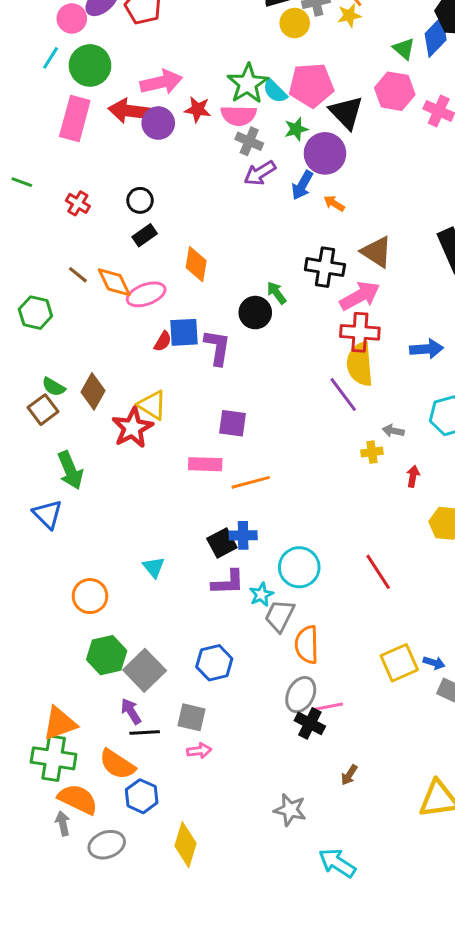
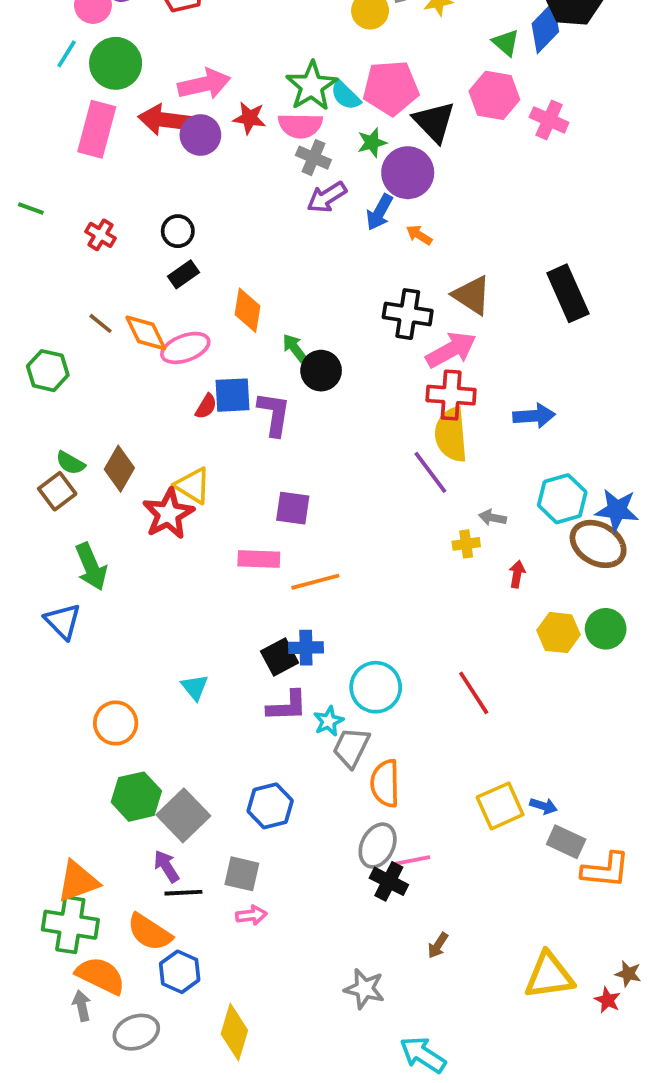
green arrow: (276, 293) -> (295, 348), moved

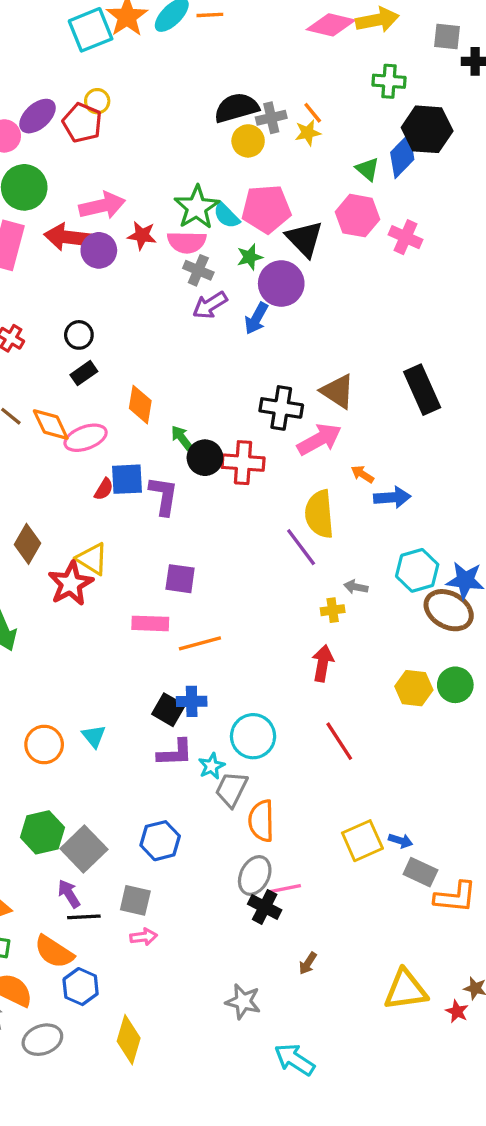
orange arrow: (419, 235) -> (362, 474), moved
red cross: (451, 395) -> (243, 463), moved
red arrow: (517, 574) -> (323, 663), moved, size x1.5
black square: (280, 657) -> (168, 710), turned -32
orange circle: (116, 723) -> (44, 744), moved

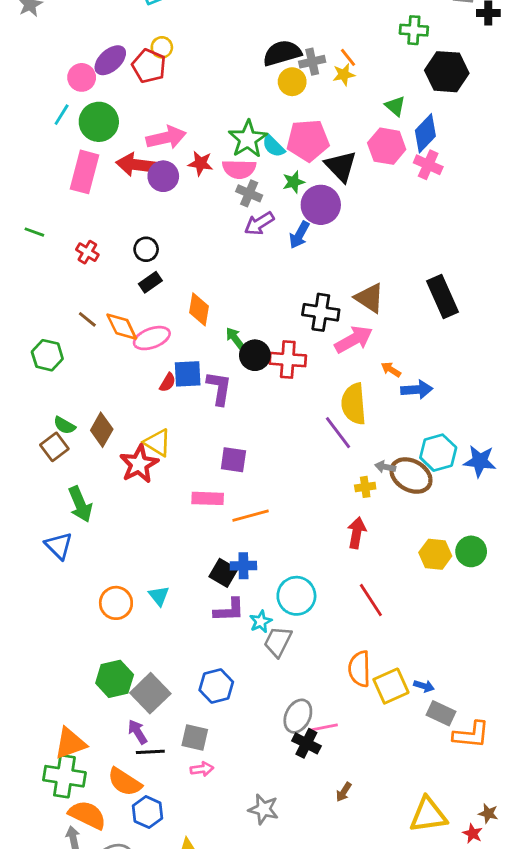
blue diamond: (402, 156) -> (425, 133), moved
brown ellipse: (449, 610) -> (411, 476), moved
orange semicircle: (261, 821) -> (359, 669), moved
gray star: (243, 1002) -> (263, 809), moved

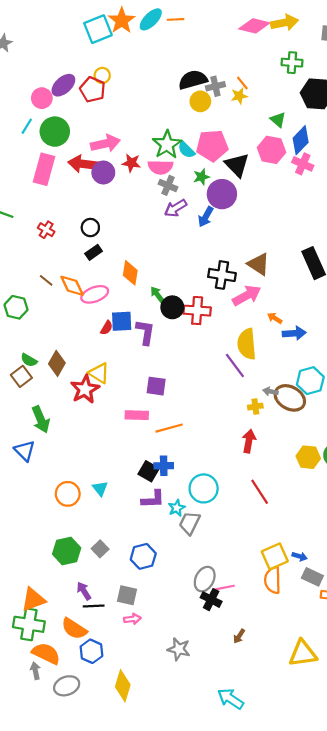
orange semicircle: (359, 669) -> (273, 580), moved
gray square: (150, 693) -> (100, 549), moved, size x0.6

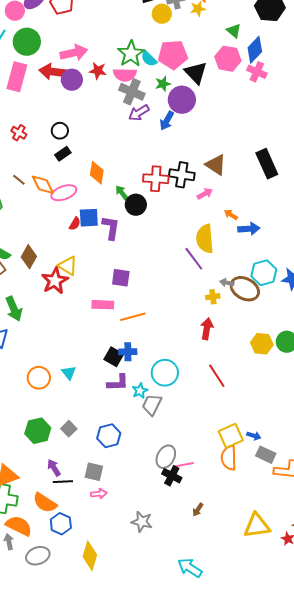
gray cross: (168, 185) -> (132, 92), size x1.4
pink arrow: (247, 295) -> (205, 194), size x0.6
red cross: (197, 311) -> (156, 179), moved

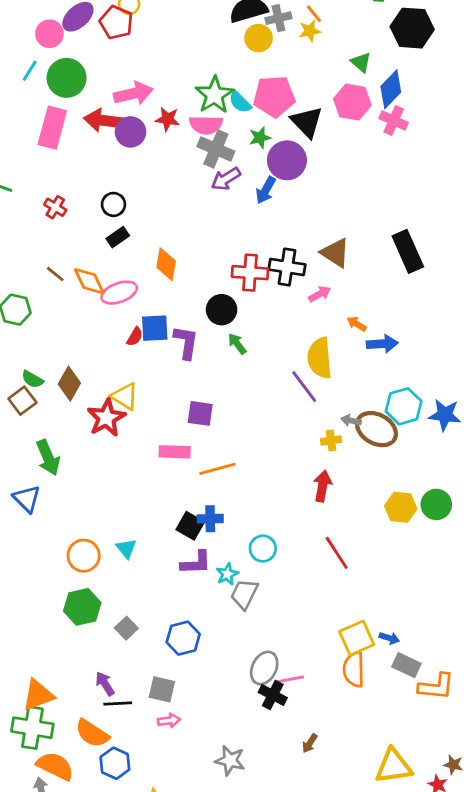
green arrow: (122, 193) -> (237, 344), moved
cyan circle: (165, 373) -> (263, 549), size x0.7
green hexagon: (38, 431) -> (82, 607), moved

